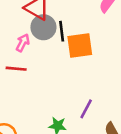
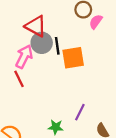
pink arrow: (23, 43) -> (24, 57), size x1.5
red line: (16, 69) -> (19, 79), turned 60

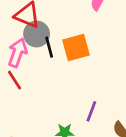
black line: (57, 46) -> (49, 47), moved

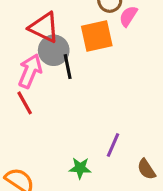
orange square: (76, 47) -> (97, 36), moved

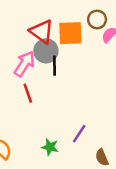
orange square: (97, 36) -> (70, 33), moved
red line: (25, 103) -> (28, 93), moved

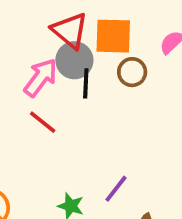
brown circle: (97, 19) -> (132, 72), moved
red line: (28, 93) -> (43, 122), turned -36

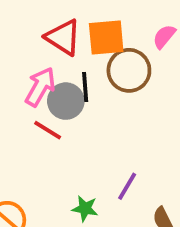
gray circle: (74, 60) -> (66, 101), moved
brown circle: (132, 72) -> (129, 70), size x1.5

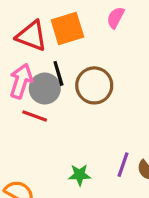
brown circle: (129, 70) -> (94, 85), moved
purple line: (127, 186) -> (123, 165), moved

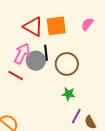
red line: (35, 116) -> (16, 75), moved
green star: (80, 175) -> (68, 94), moved

